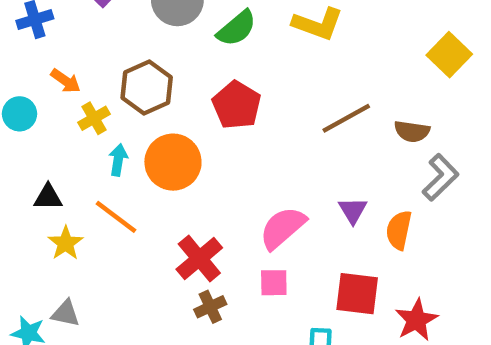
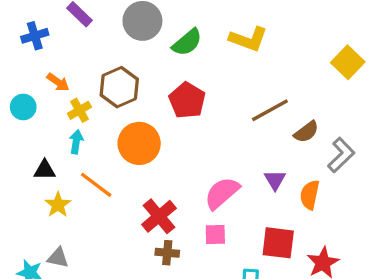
brown semicircle: (412, 131) -> (306, 132), moved, turned -45
cyan arrow: (118, 160) -> (76, 142), moved
brown cross: (210, 307) -> (167, 253), turned 30

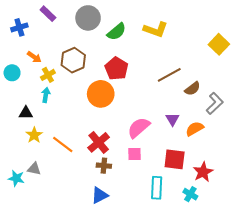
orange circle: (139, 143) -> (101, 94), moved
orange line: (96, 185) -> (63, 145), moved
orange semicircle: (310, 195) -> (195, 129), turned 48

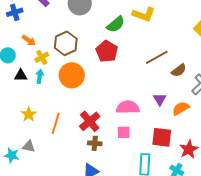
green semicircle: (117, 32) -> (116, 24), moved
orange circle: (101, 94) -> (72, 75), moved
black triangle: (26, 113) -> (21, 75), moved
pink semicircle: (139, 128) -> (128, 107), turned 40
orange line: (63, 145) -> (56, 123), turned 70

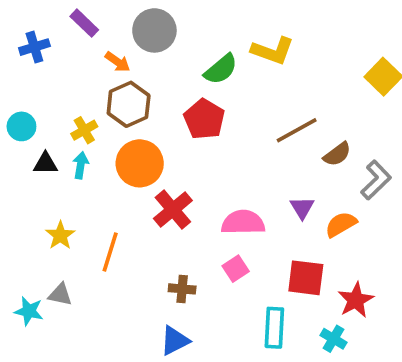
orange arrow: (29, 40) -> (117, 62), moved
red cross: (90, 121) -> (173, 210), moved
pink square: (124, 132) -> (236, 269), turned -32

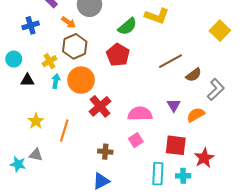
blue cross: (34, 47) -> (31, 25), moved
cyan arrow: (81, 165) -> (56, 81), moved
cyan cross: (334, 339) -> (183, 176), moved, turned -32

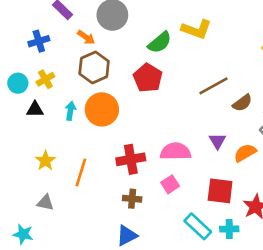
yellow cross: (50, 61) -> (45, 79), moved
red cross: (100, 106) -> (131, 159), moved, turned 30
cyan star: (18, 164) -> (23, 234), moved
cyan rectangle: (158, 174) -> (198, 226), turned -50

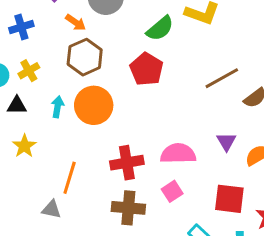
yellow star: (45, 161) -> (24, 146), moved
brown cross: (132, 199) -> (128, 208), size x1.5
gray triangle: (45, 203) -> (51, 209), moved

